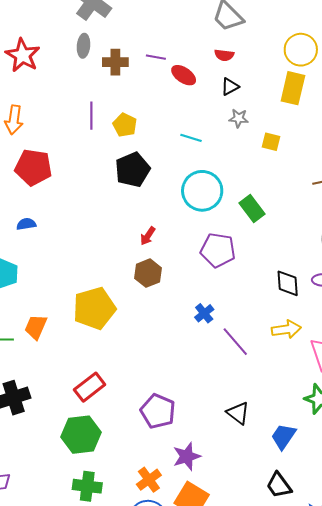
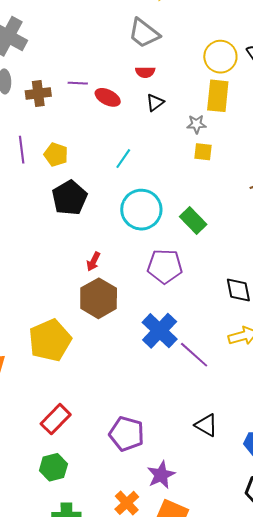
gray star: (239, 118) -> (196, 124), moved
cyan line: (191, 138) -> (123, 159), turned -65
brown hexagon: (148, 273) -> (99, 298), size x1.4
blue cross: (204, 313) -> (160, 331), size x1.8
green hexagon: (81, 435) -> (53, 467), size x0.7

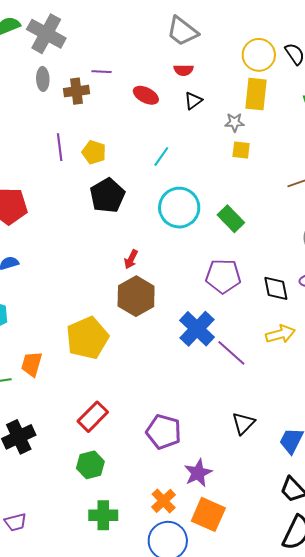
purple line: (78, 83) -> (101, 72), moved
purple pentagon: (165, 266) -> (223, 276), moved
black triangle: (206, 425) -> (243, 423), turned 45

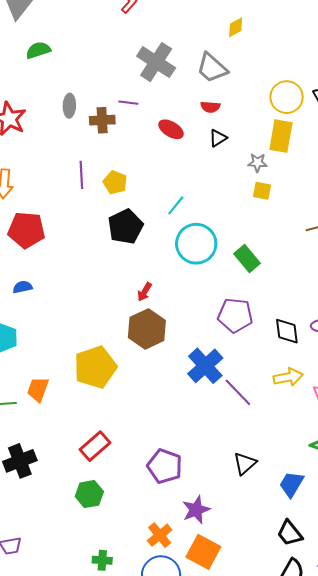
gray cross: (46, 34) -> (156, 62), moved
cyan line: (161, 156) -> (176, 205), moved
green cross: (103, 515) -> (102, 560), moved, size x0.7

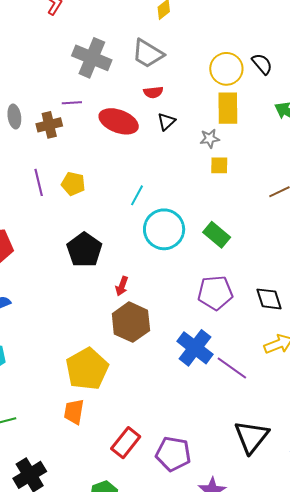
red ellipse: (171, 129) -> (119, 121), size x1.5
black pentagon: (125, 227) -> (84, 250), moved
orange trapezoid: (38, 389) -> (74, 412), moved
red rectangle: (95, 446) -> (126, 443), moved
black triangle: (245, 463) -> (251, 437), size x1.5

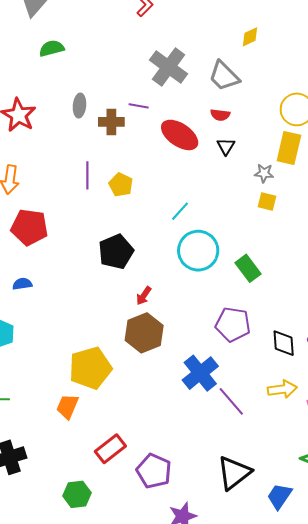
black triangle: (166, 121) -> (226, 146), turned -30

